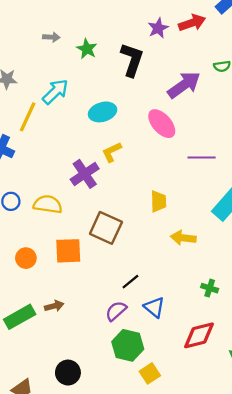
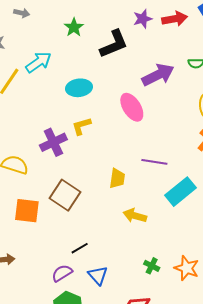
gray arrow: (51, 37) -> (22, 13), moved
black L-shape: (132, 60) -> (114, 44), turned 40
purple line: (202, 158) -> (154, 162), moved

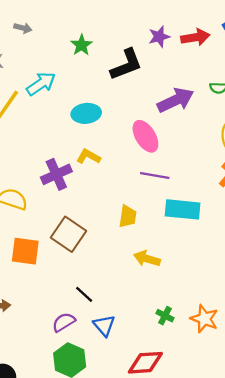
yellow L-shape: (82, 126) -> (88, 157), turned 45
purple line: (154, 162) -> (155, 176), moved
cyan rectangle: (181, 192) -> (183, 209), moved, turned 44
black line: (80, 248) -> (84, 294), turned 72

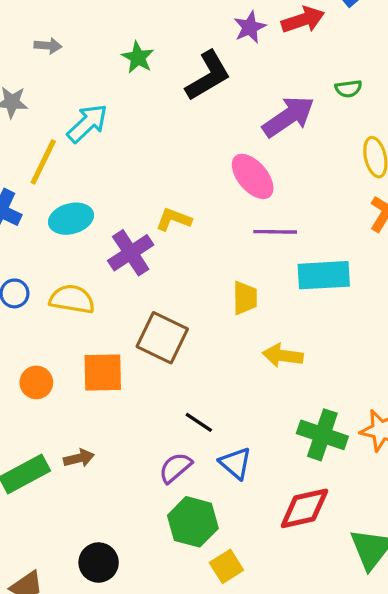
cyan ellipse: (86, 113) -> (71, 219), moved
green cross: (165, 316) -> (322, 435), size x1.8

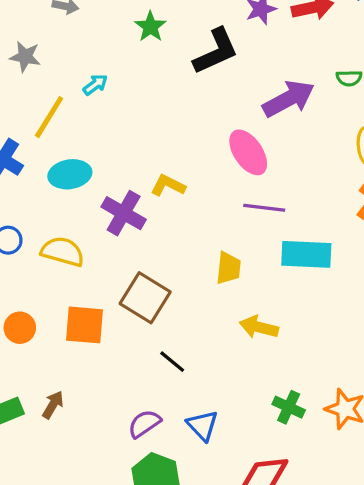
cyan arrow: (87, 123) -> (95, 85), size x0.6
purple cross: (131, 253) -> (124, 213), turned -33
black line: (199, 422) -> (172, 362), moved
green cross: (322, 435) -> (289, 407), size x0.7
brown arrow: (79, 458) -> (53, 405), turned -52

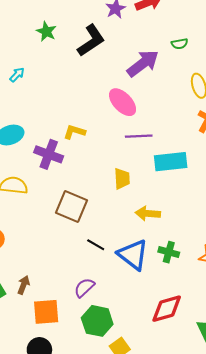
orange square: (85, 325) -> (46, 312), moved
green cross: (289, 407) -> (169, 252), moved
blue triangle: (202, 426) -> (133, 255), moved, size x1.5

